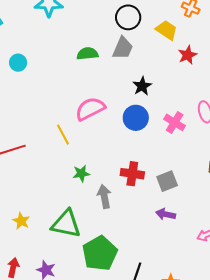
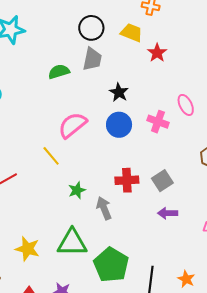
yellow star: (21, 221) -> (27, 249), size x1.4

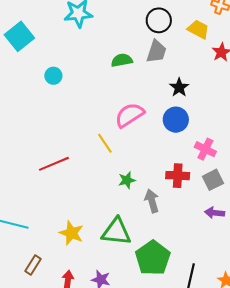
pink cross: (158, 122) -> (205, 149), moved

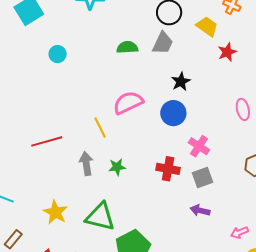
gray arrow: (152, 201) -> (86, 164), moved

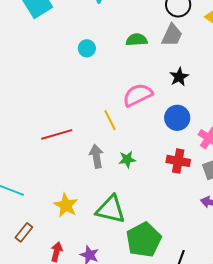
cyan circle: (58, 54) -> (87, 48), moved
black star: (181, 82) -> (179, 77), moved
blue circle: (173, 113) -> (177, 118), moved

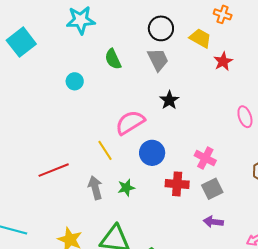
gray trapezoid: (172, 35) -> (158, 60), turned -45
green semicircle: (137, 40) -> (113, 59), moved, turned -105
blue circle: (177, 118) -> (152, 153), moved

